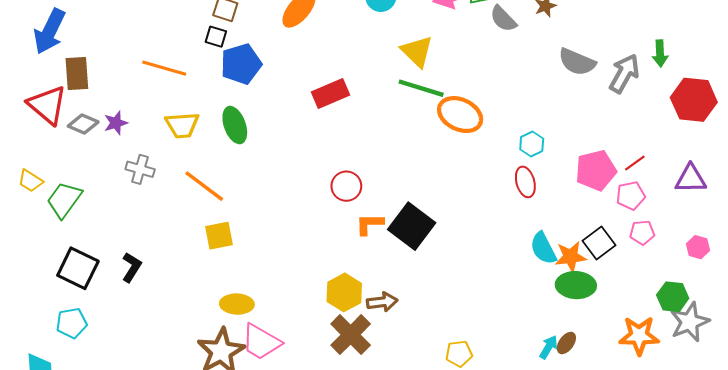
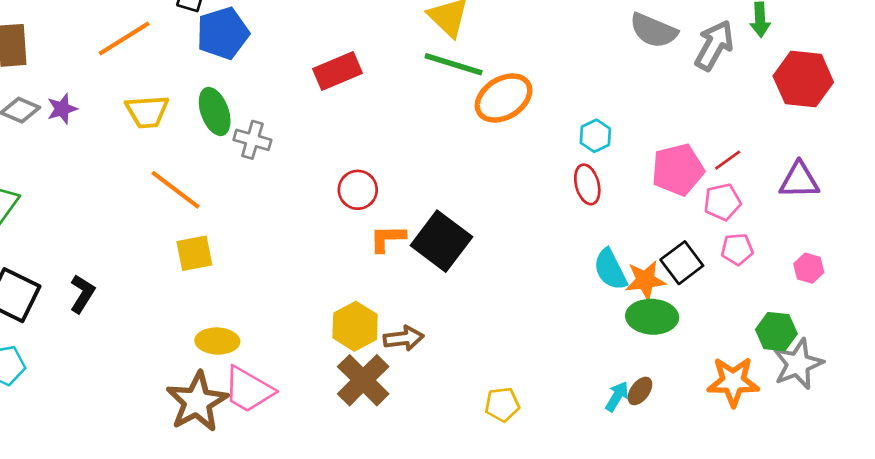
orange line: (164, 68) -> (124, 39), turned -48
orange ellipse: (460, 115) -> (504, 98), turned -57
gray cross: (140, 169) -> (252, 140), moved

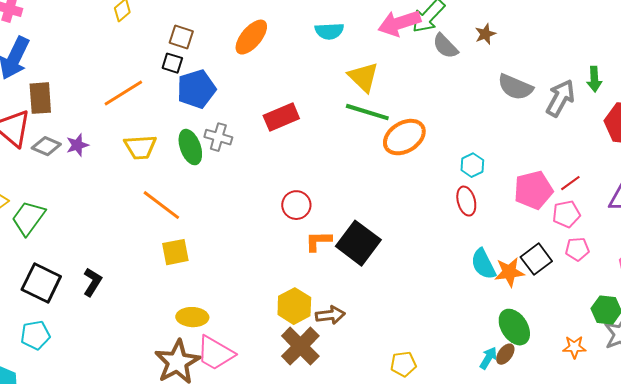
gray cross: (252, 140) -> (218, 137), moved
green ellipse: (652, 317) -> (514, 327), moved, turned 54
orange star: (733, 382) -> (574, 347), size x0.6

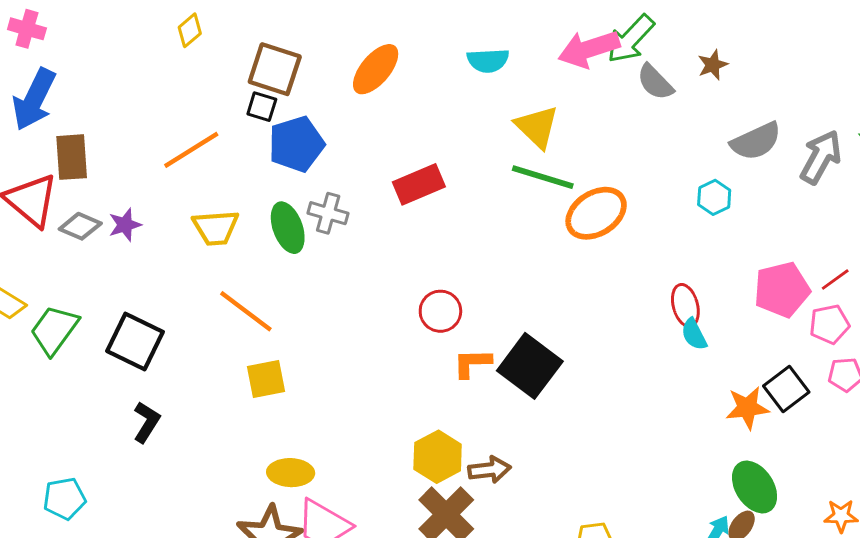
brown square: (181, 37) -> (275, 69), size x1.5
gray semicircle: (515, 87) -> (756, 141), turned -48
cyan hexagon: (472, 165) -> (714, 197), moved
cyan semicircle: (483, 264) -> (694, 334), moved, size x0.7
black square: (41, 283) -> (135, 341), moved

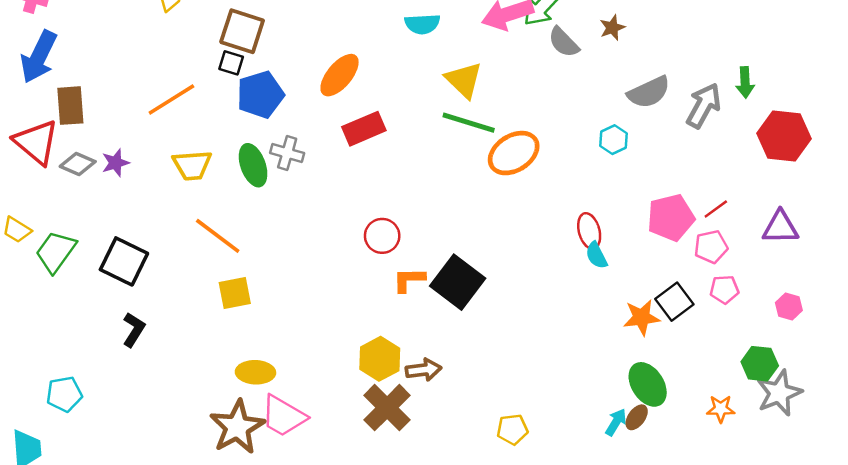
orange ellipse: (376, 69) -> (340, 75), moved

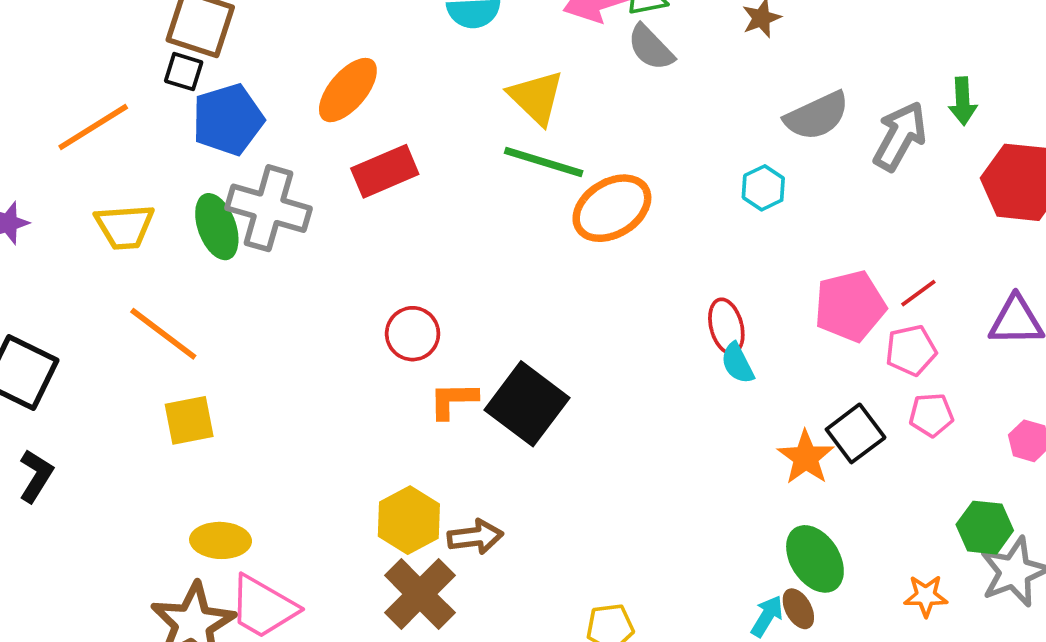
gray semicircle: (564, 42) -> (651, 48), moved
gray cross: (287, 153) -> (269, 208), size x1.6
orange star: (642, 317) -> (806, 457), turned -30
brown ellipse: (637, 417) -> (798, 609), turned -65

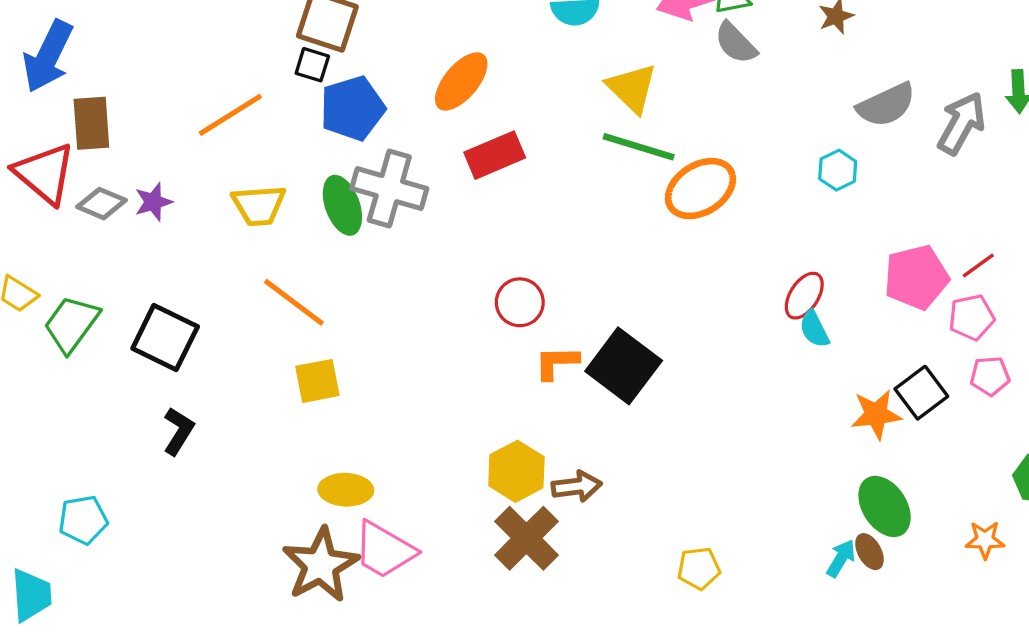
red ellipse: (726, 326) -> (804, 296), turned 48
orange star: (806, 457) -> (876, 414), turned 30

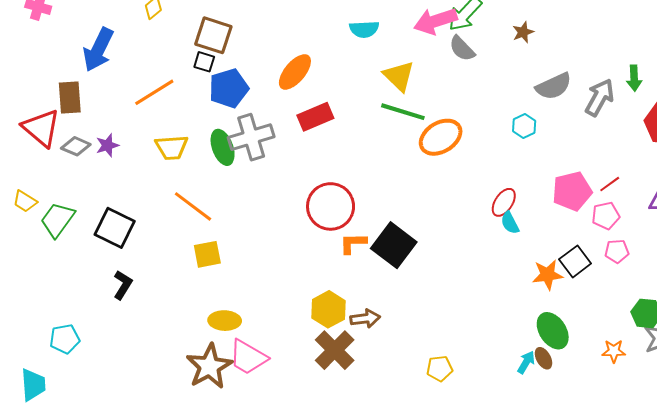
blue arrow: (48, 56) -> (98, 50), moved
gray cross: (389, 189) -> (251, 137), turned -33
red circle: (520, 302) -> (331, 206), size x1.6

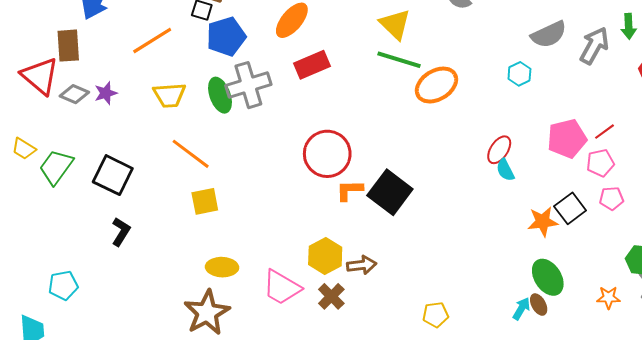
brown cross: (335, 350) -> (331, 296), size x0.7
pink trapezoid: (248, 357) -> (282, 287), moved

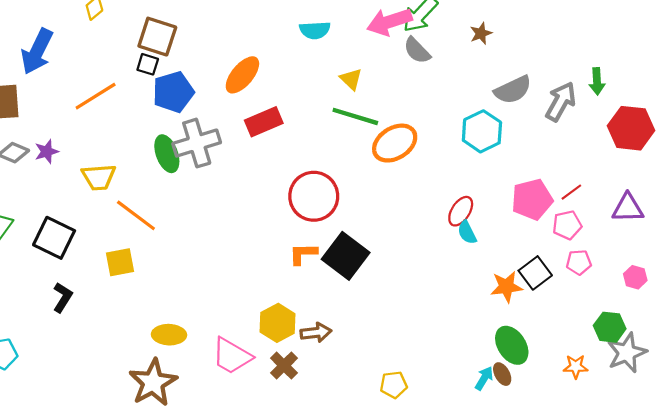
yellow triangle: (395, 24) -> (351, 79), size x0.7
cyan hexagon: (519, 74) -> (482, 131), size x1.6
yellow trapezoid: (169, 95) -> (99, 177), moved
red circle: (327, 154) -> (314, 196), moved
yellow square: (205, 201) -> (120, 262), moved

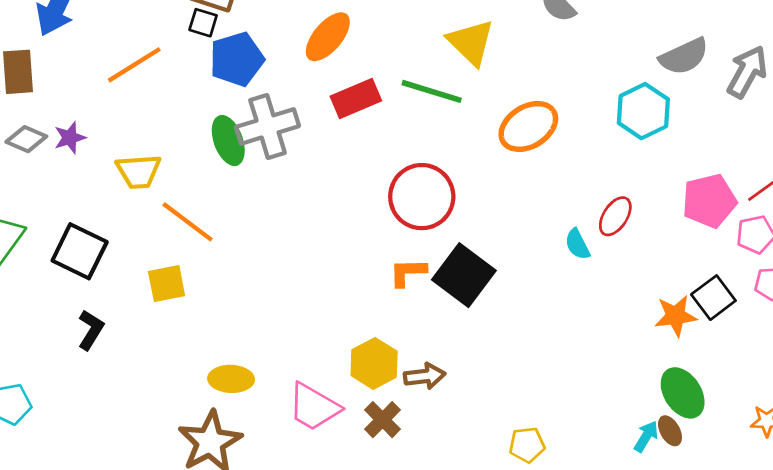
yellow triangle: (351, 79) -> (471, 42), size x1.6
green line: (355, 116) -> (432, 91), moved
cyan semicircle: (467, 232) -> (577, 244), moved

